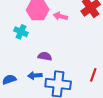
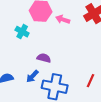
blue arrow: (35, 76) -> (32, 76), turned -48

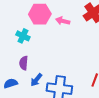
purple semicircle: (44, 58) -> (24, 63), moved, turned -96

